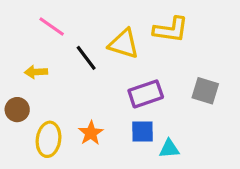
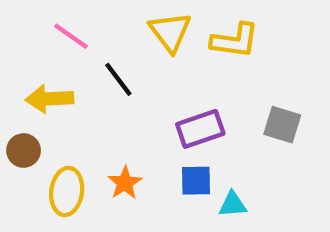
yellow triangle: (124, 44) -> (170, 32), moved, turned 36
yellow arrow: (36, 72) -> (49, 99), size x1.5

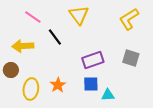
yellow L-shape: (235, 41) -> (129, 19), moved, turned 140

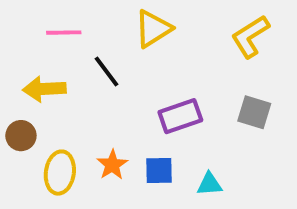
yellow triangle: (79, 15) -> (153, 29), turned 35
pink line: (33, 17) -> (64, 33), turned -36
blue square: (91, 84) -> (159, 171), moved

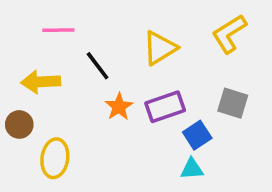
yellow triangle: (153, 29) -> (160, 48), moved
orange star: (112, 165) -> (119, 107), moved
blue square: (159, 171) -> (197, 135), moved, turned -32

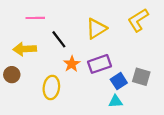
gray square: (233, 103) -> (141, 77), moved
yellow ellipse: (55, 158) -> (51, 87), moved

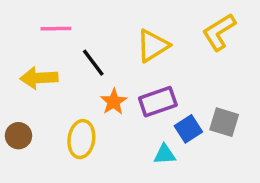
brown circle: (12, 75) -> (18, 136), moved
cyan triangle: (116, 101) -> (165, 154), moved

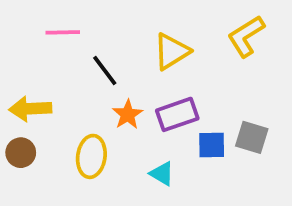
yellow arrow: (39, 78) -> (30, 109), moved
blue square: (188, 129) -> (212, 145), turned 32
cyan triangle: (165, 154) -> (162, 174), moved, turned 35

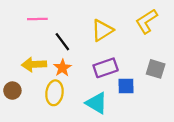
yellow arrow: (30, 109) -> (34, 64), moved
orange star: (128, 114) -> (62, 68), moved
gray square: (252, 137) -> (156, 69), moved
cyan triangle: (162, 174) -> (97, 103), size x1.5

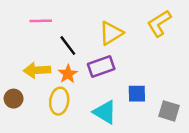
purple rectangle: (106, 68) -> (101, 66), moved
gray square: (156, 69) -> (169, 111), moved

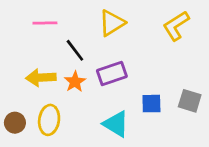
yellow triangle: (111, 33) -> (112, 23), moved
brown circle: (14, 99) -> (15, 123), moved
yellow ellipse: (59, 101) -> (49, 120), moved
gray square: (169, 111) -> (190, 101), moved

